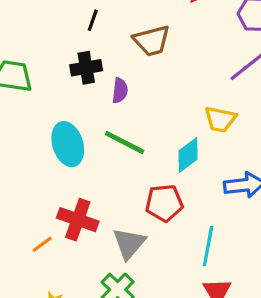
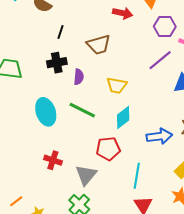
yellow trapezoid: (220, 119) -> (117, 85), moved
red cross: (78, 220) -> (53, 160), size x0.7
orange line: (42, 244) -> (16, 201), moved

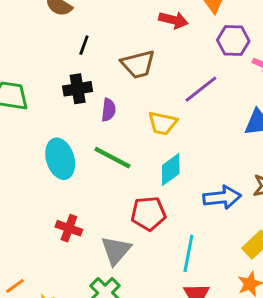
purple line: (160, 60) -> (201, 89), moved

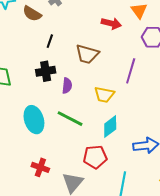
brown trapezoid: (138, 64) -> (87, 54), turned 30
purple line: (201, 89) -> (131, 71), turned -35

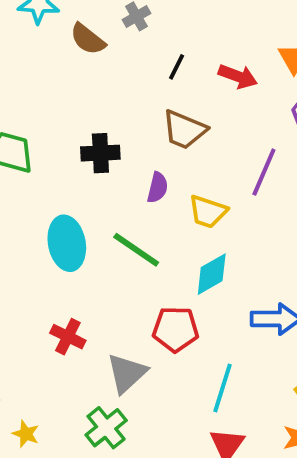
black line: (50, 41) -> (177, 67), moved
purple semicircle: (67, 86) -> (158, 188), moved

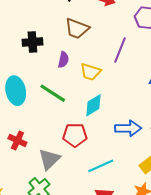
cyan line: (223, 388) -> (101, 166), turned 50

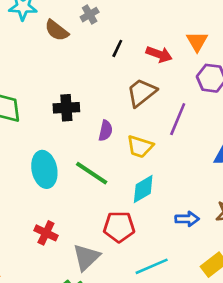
brown trapezoid: (77, 28) -> (142, 93), moved, turned 120
blue arrow: (128, 128) -> (187, 219), size x0.7

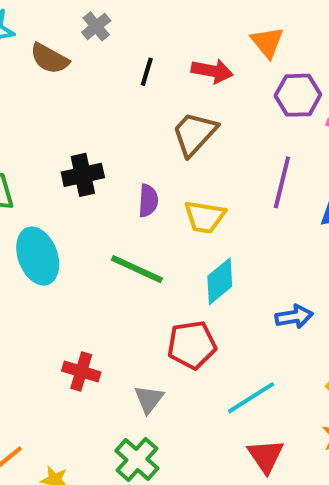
purple line: (178, 119) -> (282, 182), moved
cyan ellipse: (44, 169) -> (38, 256), moved
gray triangle: (86, 257) -> (149, 399), size x0.7

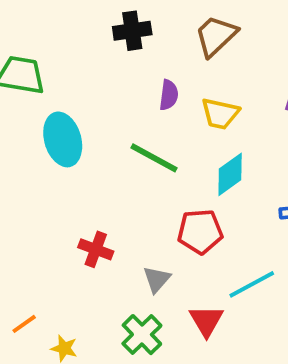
black cross: (83, 175) -> (132, 31), moved
red triangle: (266, 456) -> (206, 321), moved

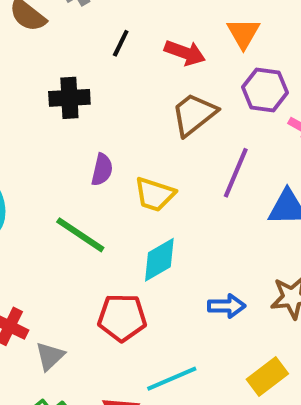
brown trapezoid: (216, 36) -> (194, 114), moved
gray triangle: (157, 279) -> (50, 356), moved

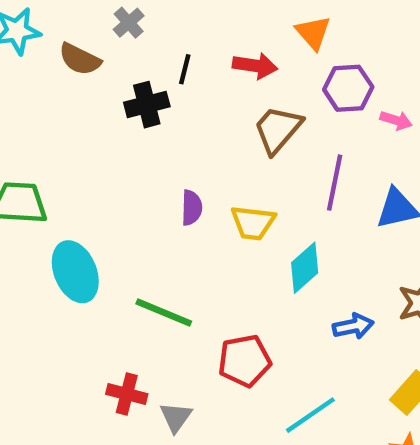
black cross: (69, 98) -> (147, 105), moved
green line: (80, 235) -> (164, 312), moved
cyan diamond: (159, 260) -> (305, 268), moved

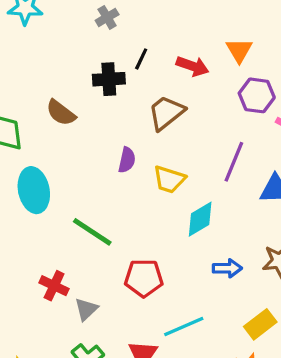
brown semicircle: (80, 59) -> (61, 113), moved
brown trapezoid: (278, 129) -> (166, 113), moved

